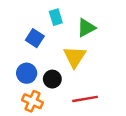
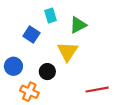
blue circle: (27, 73) -> (13, 66), moved
red line: (85, 99) -> (97, 90), moved

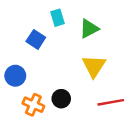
yellow triangle: (67, 51) -> (94, 66), moved
black circle: (47, 72) -> (61, 99), moved

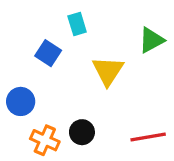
green triangle: (89, 29) -> (151, 40), moved
yellow triangle: (94, 66) -> (108, 71), moved

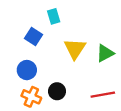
green triangle: (151, 40) -> (105, 53), moved
blue circle: (21, 101) -> (27, 70), moved

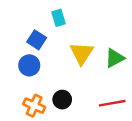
blue circle: (27, 70) -> (29, 65), moved

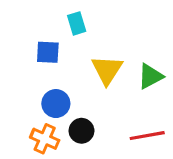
blue square: (37, 40) -> (48, 52), turned -30
blue circle: (29, 65) -> (56, 104), moved

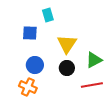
green triangle: (150, 76) -> (94, 60), moved
black circle: (81, 131) -> (67, 68), moved

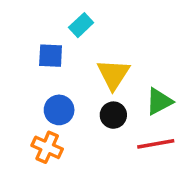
cyan rectangle: (48, 15) -> (81, 25), turned 64

